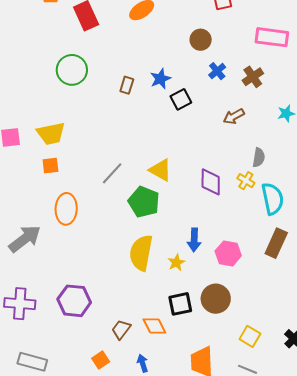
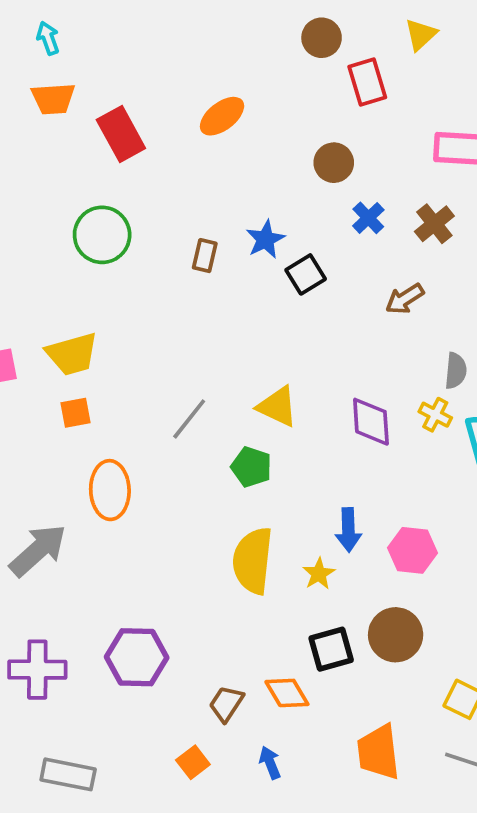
green pentagon: (144, 202) -> (251, 467), size x0.7

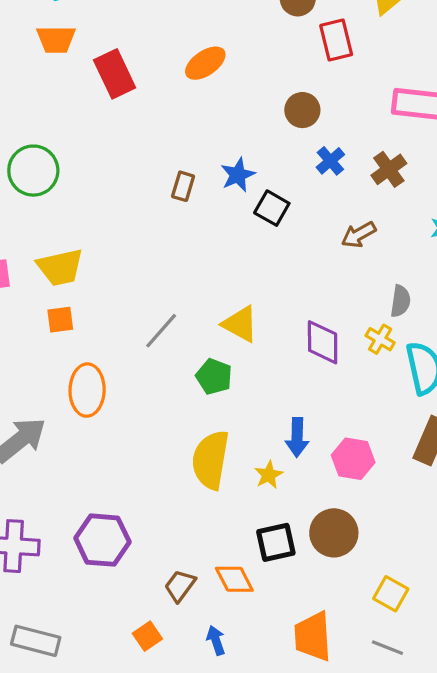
green circle: (102, 235) -> (33, 171), moved
black square: (306, 274) -> (272, 208), turned -32

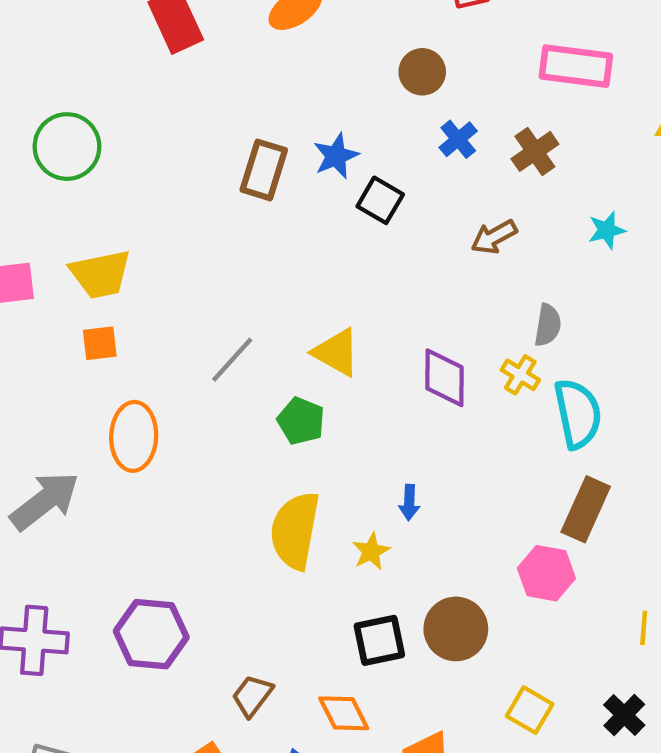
brown rectangle: (183, 186) -> (264, 170), size x1.5
blue arrow: (297, 437) -> (409, 502), size x0.7
pink hexagon: (353, 459) -> (546, 573), moved
orange diamond: (234, 579) -> (344, 713), moved

